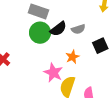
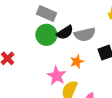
gray semicircle: (78, 29) -> (85, 34), size x1.5

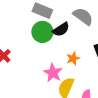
gray semicircle: (85, 34) -> (83, 16), moved, turned -130

